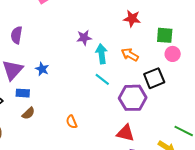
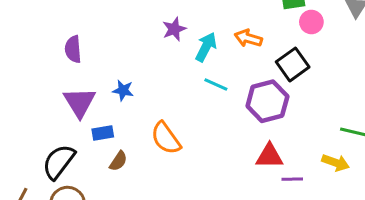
cyan arrow: (102, 54) -> (206, 47), turned 48
orange semicircle: (72, 122) -> (166, 138), moved, size x1.6

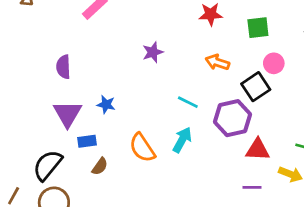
pink circle: (311, 22) -> (274, 63), moved
cyan arrow: (206, 47) -> (182, 140), moved
red triangle: (269, 156) -> (258, 150), moved

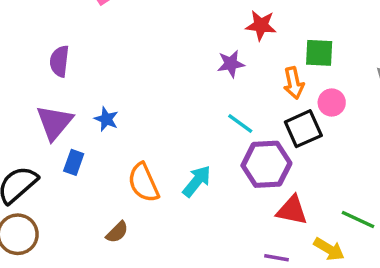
purple star: (153, 52) -> (231, 64), moved
orange arrow: (217, 62) -> (294, 83), moved, turned -130
cyan line: (188, 102) -> (240, 123), moved
blue rectangle: (87, 141) -> (74, 162), turned -72
brown semicircle: (100, 166) -> (117, 232), moved

